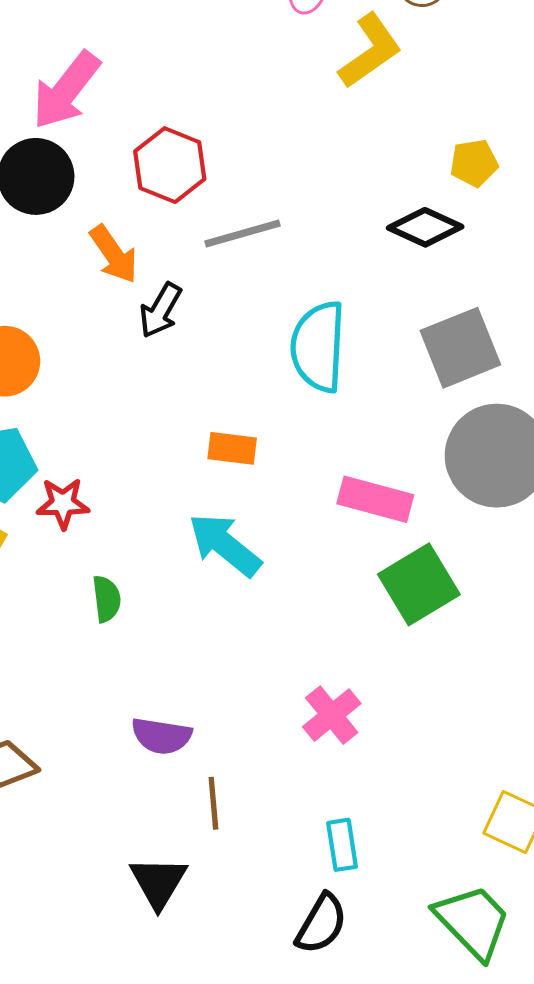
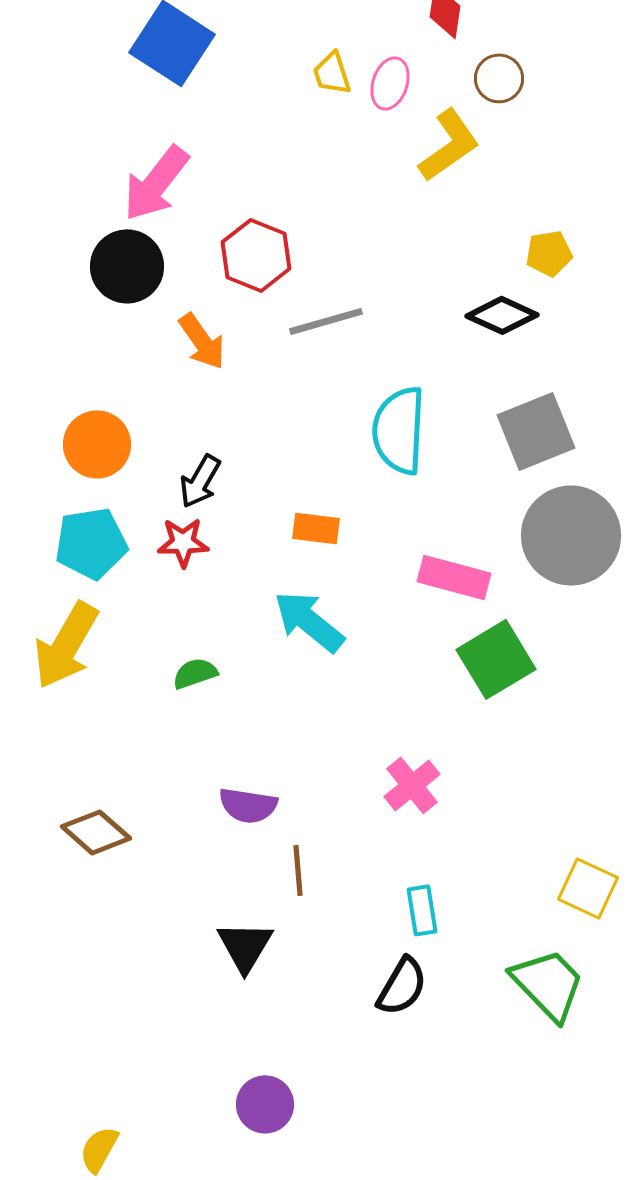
black arrow: (160, 310) -> (200, 481), moved
red star: (63, 503) -> (183, 542), moved
green semicircle: (106, 599) -> (195, 673), turned -102

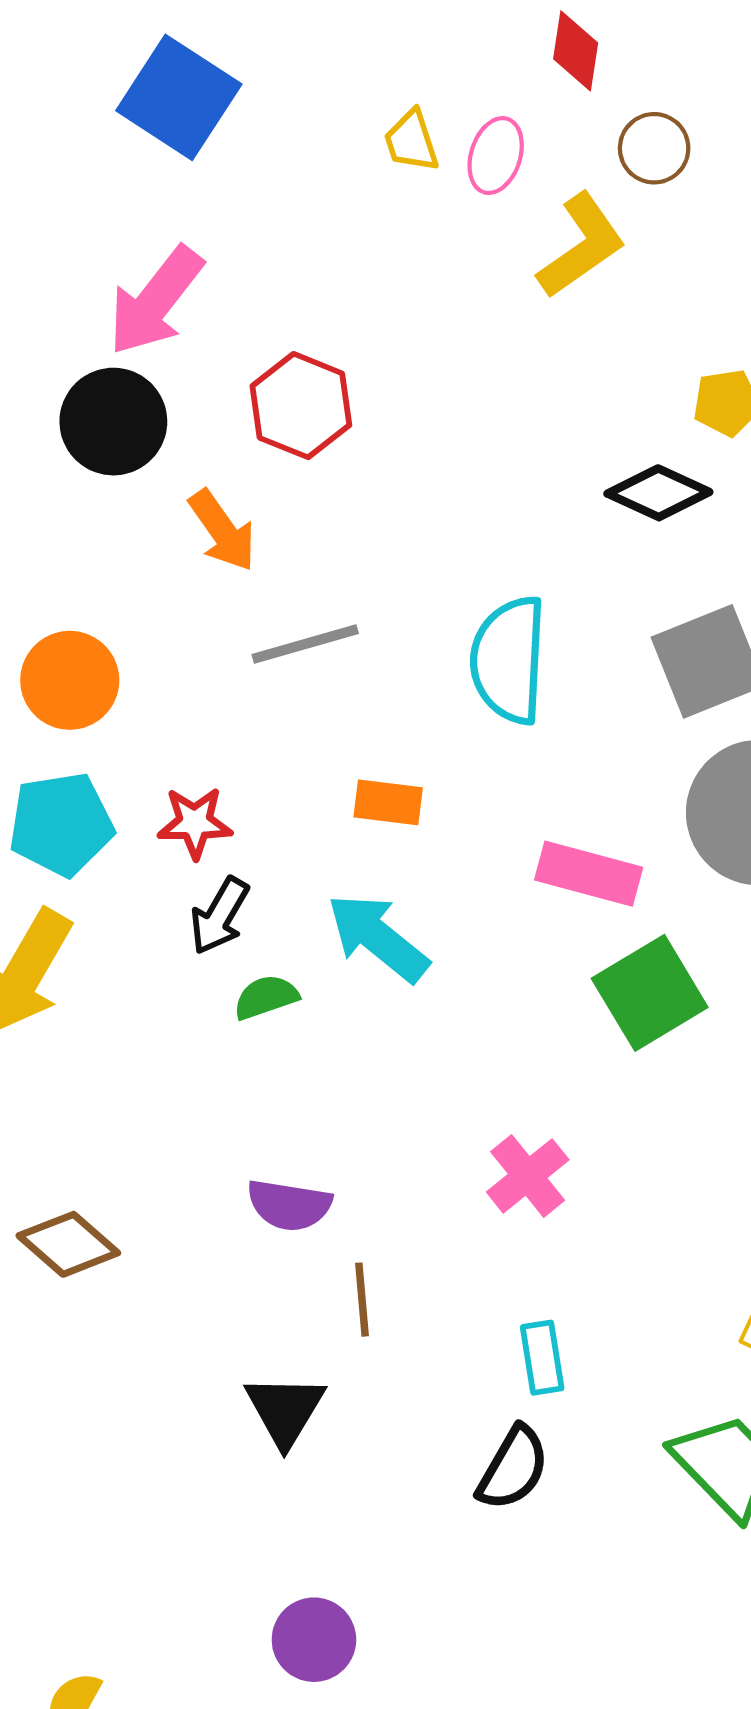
gray line: (326, 321) -> (305, 644), moved
black arrow: (200, 481) -> (219, 916), moved
green semicircle: (195, 673) -> (266, 997), moved

